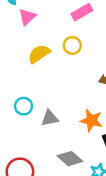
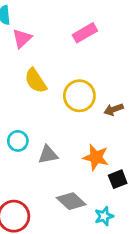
yellow circle: (72, 45) -> (79, 96), moved, size x1.5
yellow semicircle: (39, 54) -> (36, 81), turned -90

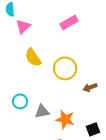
brown arrow: (114, 109) -> (90, 87), moved
orange star: (96, 157) -> (65, 119), moved

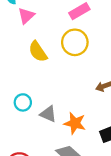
yellow circle: (65, 68) -> (75, 42), moved
gray triangle: (42, 111) -> (48, 114), turned 35

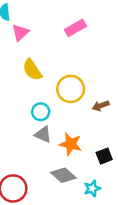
yellow circle: (75, 42) -> (71, 89), moved
cyan circle: (23, 102) -> (41, 112), moved

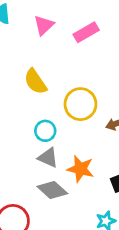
pink triangle: (20, 33) -> (44, 25), moved
gray diamond: (63, 175) -> (52, 190), moved

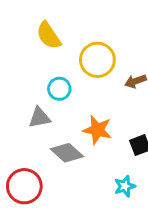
gray triangle: (48, 158) -> (40, 118), moved, turned -35

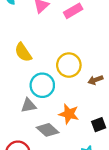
yellow semicircle: (49, 35) -> (23, 52), moved
cyan circle: (59, 89) -> (42, 85), size x1.5

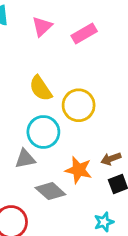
yellow semicircle: (23, 52) -> (41, 88), moved
brown arrow: (95, 80) -> (111, 159), moved

